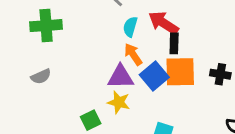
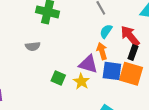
blue square: (154, 76) -> (112, 71), turned 30
green square: (91, 120) -> (58, 78), moved, turned 32

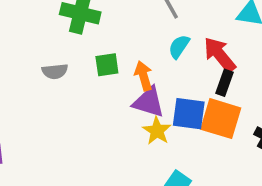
orange arrow: (102, 51) -> (144, 76), moved
green square: (58, 78) -> (107, 65), moved, turned -32
yellow star: (81, 81) -> (157, 131), moved

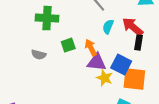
gray semicircle: (55, 71) -> (39, 55), turned 32
blue square: (189, 114) -> (121, 65), turned 30
orange square: (221, 119) -> (134, 79), moved

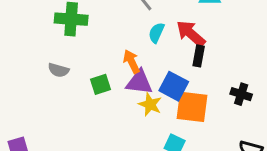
green square: (68, 45) -> (101, 84), moved

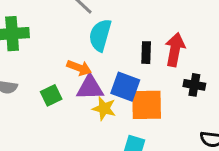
cyan semicircle: (156, 33) -> (100, 35), size x1.5
red arrow: (191, 34) -> (175, 50), moved, turned 68
orange arrow: (132, 61) -> (79, 68), turned 145

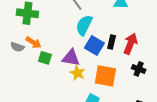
orange arrow: (79, 68) -> (33, 42), moved
blue square: (125, 87) -> (94, 46), moved
green square: (51, 95) -> (45, 58), turned 32

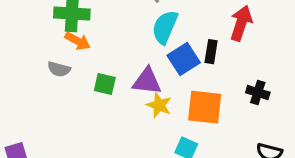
orange arrow: (33, 42) -> (78, 41), moved
red arrow: (130, 44) -> (241, 23), moved
blue square: (94, 46) -> (184, 59), turned 30

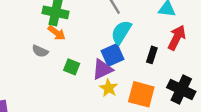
blue square: (184, 59) -> (112, 55), moved
purple triangle: (147, 81) -> (102, 69), turned -40
black cross: (258, 93) -> (181, 89), size x1.6

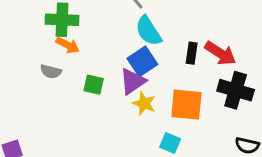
cyan semicircle: (121, 32) -> (148, 31), turned -55
red arrow: (177, 38) -> (220, 53), moved, turned 105

